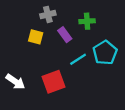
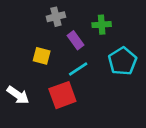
yellow square: (36, 37) -> (42, 56), moved
cyan line: (78, 59) -> (78, 69), moved

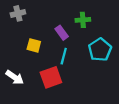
gray cross: (56, 17) -> (18, 13), moved
cyan line: (78, 69) -> (64, 56), turned -42

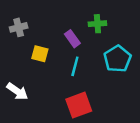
gray cross: (18, 13) -> (19, 27), moved
red square: (51, 77) -> (79, 105), moved

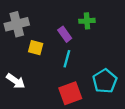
gray cross: (19, 27) -> (17, 24), size x1.5
cyan pentagon: (118, 59) -> (105, 81), moved

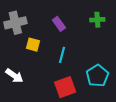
green cross: (87, 21) -> (97, 20), moved
purple rectangle: (65, 34) -> (59, 24), moved

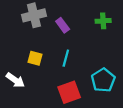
gray cross: (15, 23) -> (34, 15), moved
yellow square: (33, 45) -> (35, 58), moved

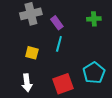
cyan line: (66, 58) -> (59, 44), moved
white arrow: (15, 80) -> (27, 83), moved, turned 48

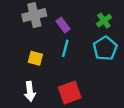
green cross: (94, 19) -> (104, 21), turned -32
cyan pentagon: (94, 73) -> (105, 48), moved

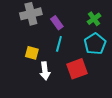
white arrow: (30, 91) -> (45, 71), moved
red square: (70, 93) -> (77, 69), moved

